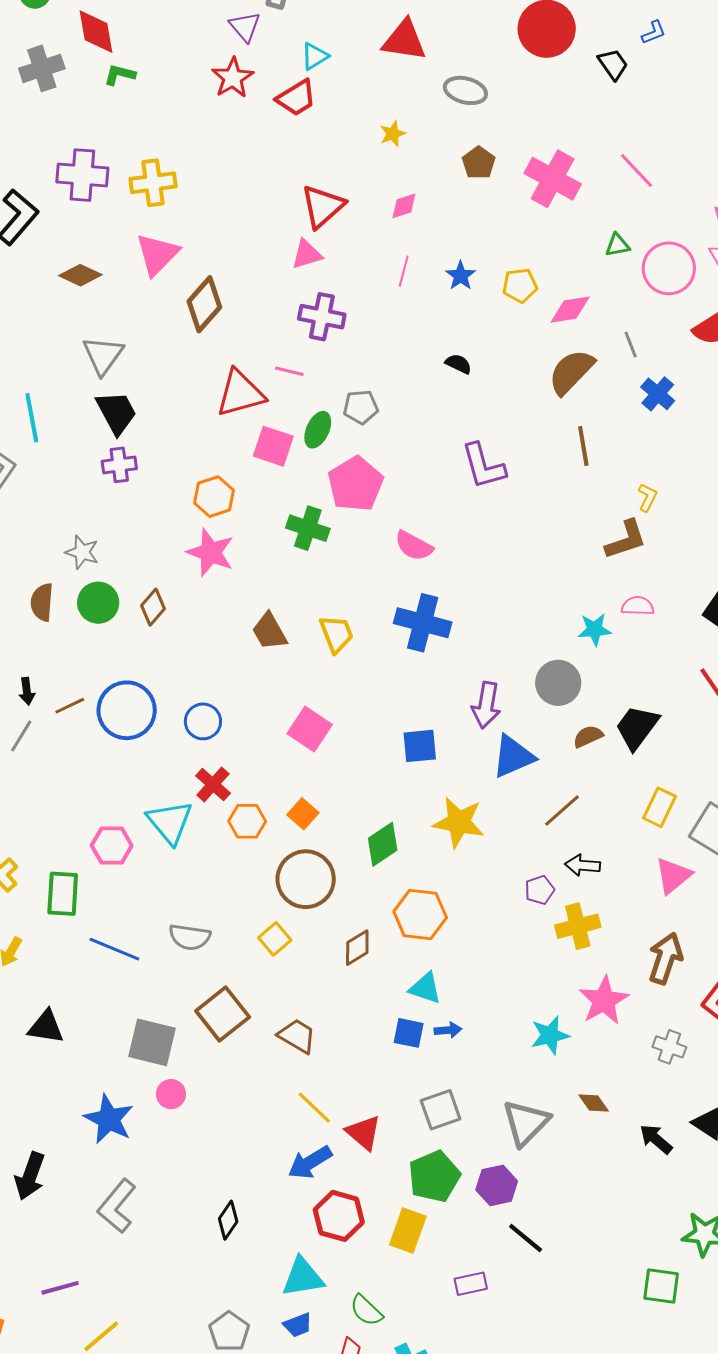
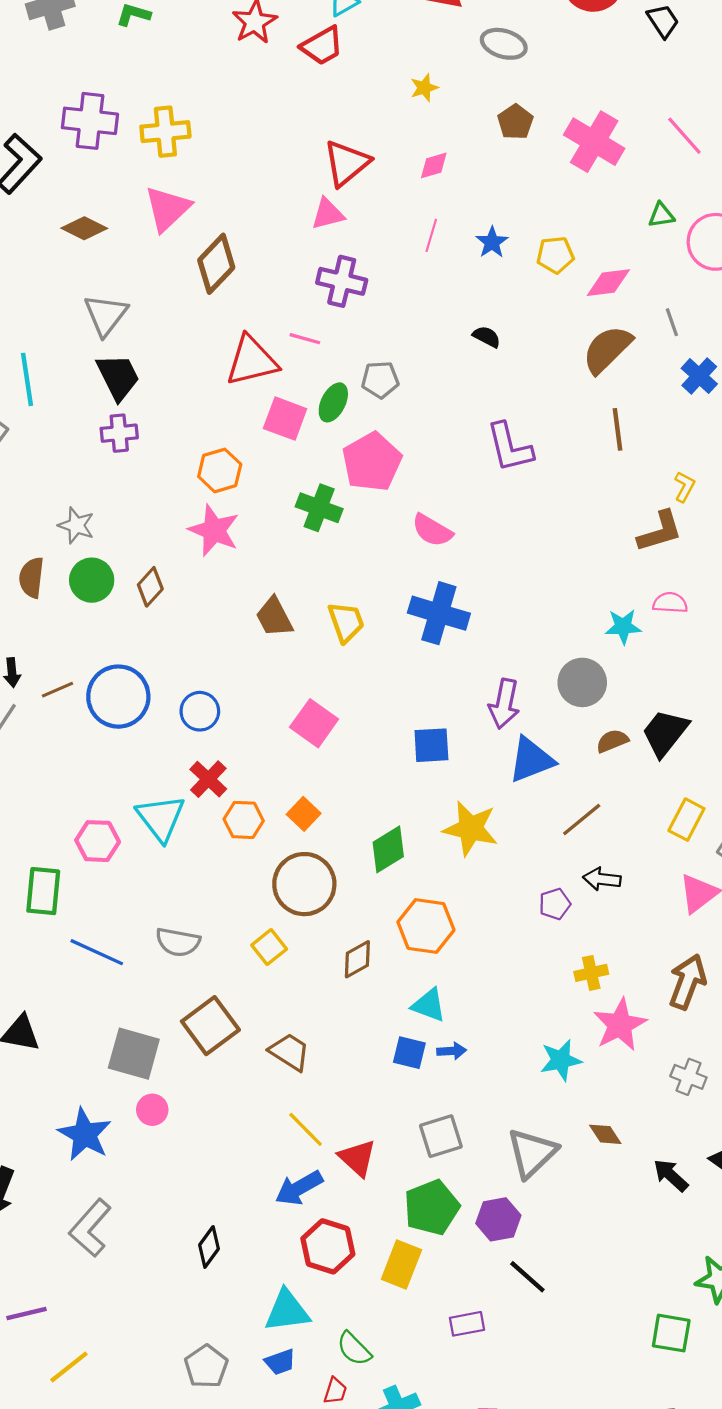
yellow cross: (578, 926) -> (591, 973), moved, size x0.7

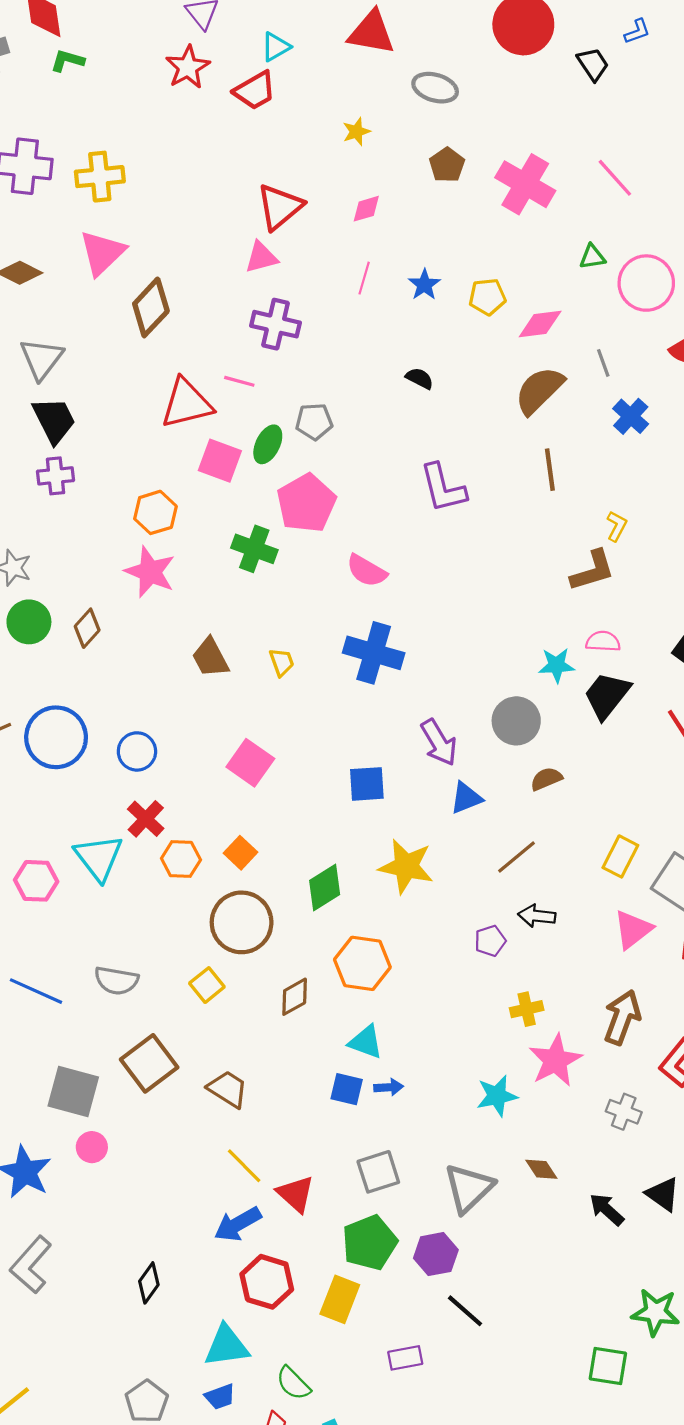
yellow trapezoid: (346, 622) -> (282, 662), size x0.7
purple arrow: (504, 704) -> (439, 742), turned -42
black trapezoid: (665, 733) -> (607, 695), moved
blue triangle: (531, 760) -> (466, 798), size x0.7

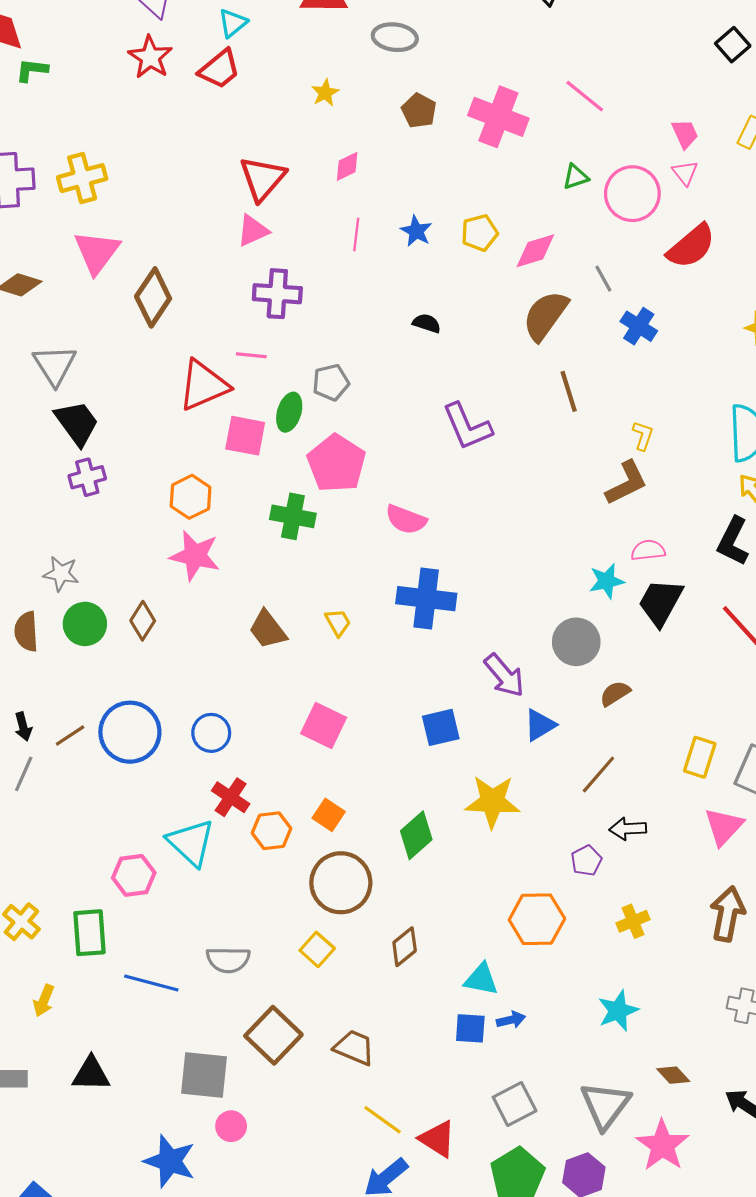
orange hexagon: (362, 963) -> (537, 919), moved
pink star: (555, 1060) -> (662, 1145), moved

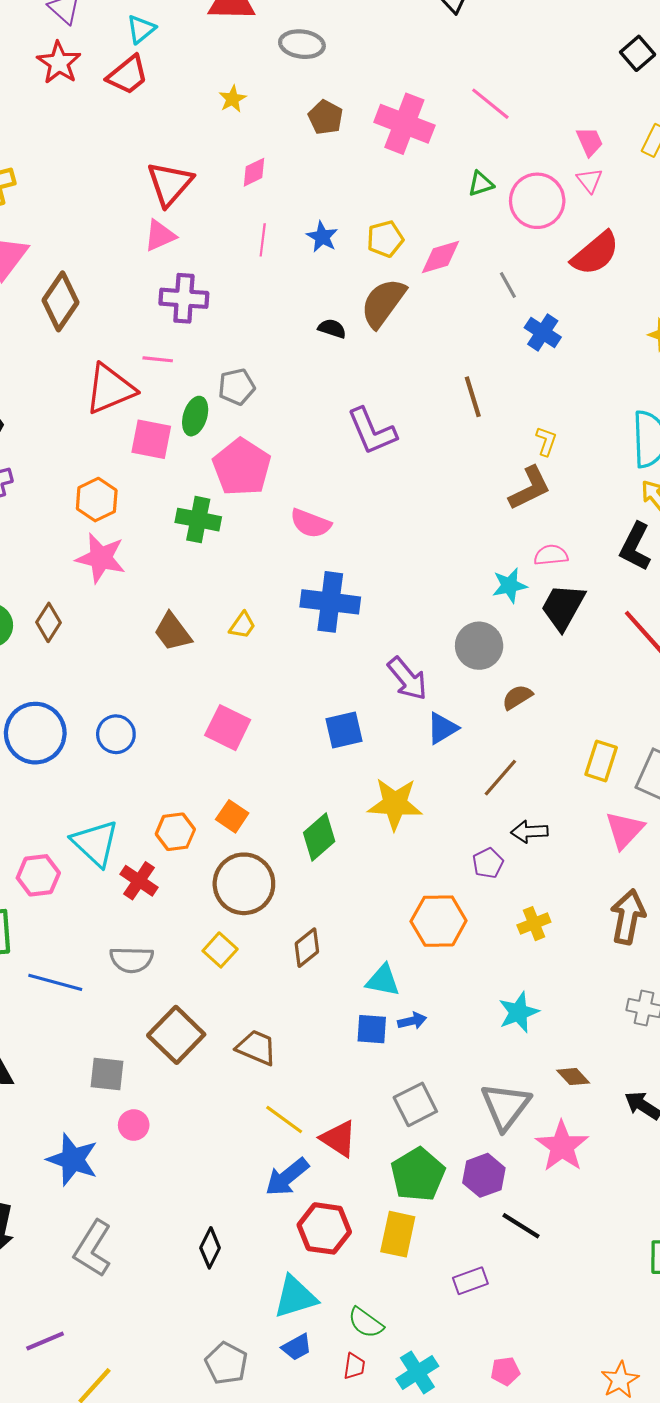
brown semicircle: (545, 316) -> (383, 303), moved
yellow trapezoid: (338, 622) -> (242, 625), turned 64
red cross: (231, 797) -> (139, 881), moved
gray square: (204, 1075) -> (107, 1074), size x0.7

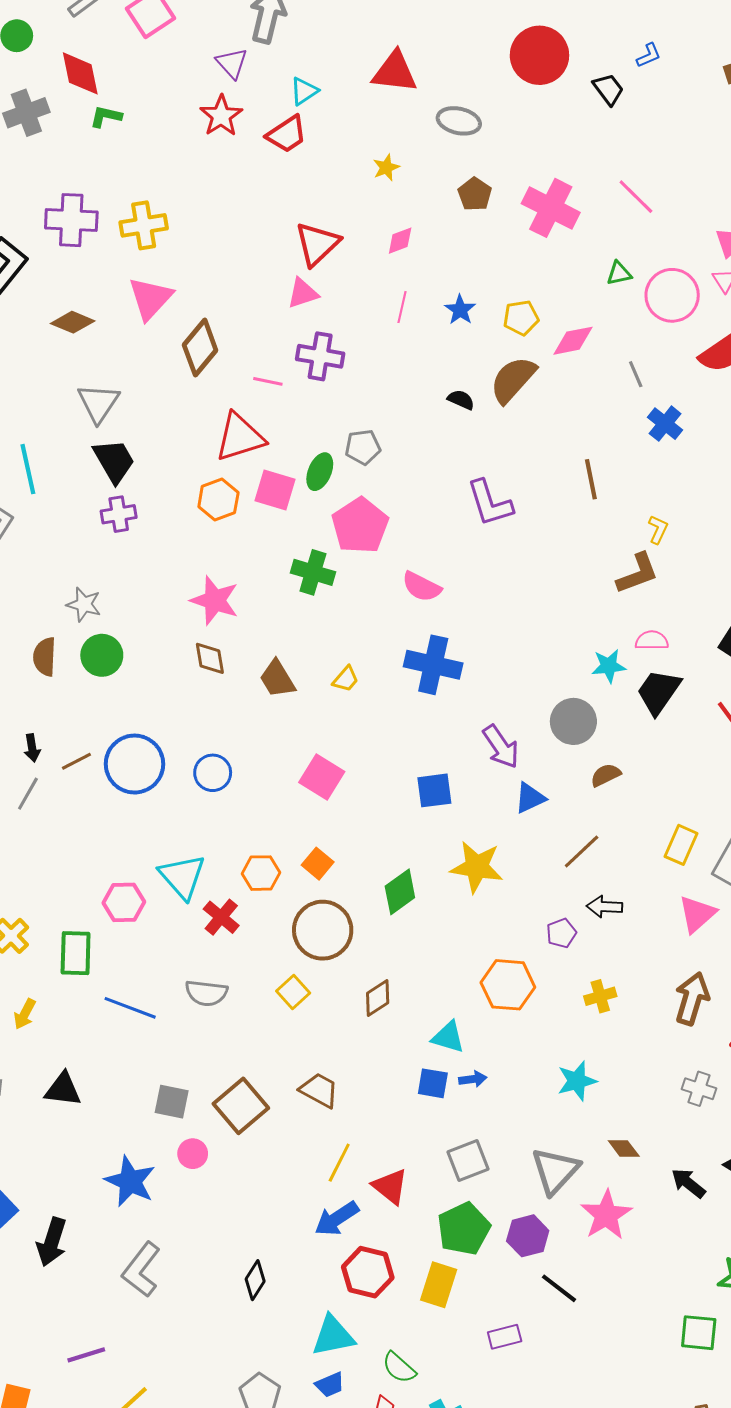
pink line: (158, 359) -> (268, 381), moved
orange hexagon: (97, 500) -> (218, 500), moved
brown diamond: (48, 622) -> (210, 658), moved, turned -48
brown square: (176, 1035) -> (241, 1106), moved
yellow line: (284, 1119) -> (339, 1163), turned 75

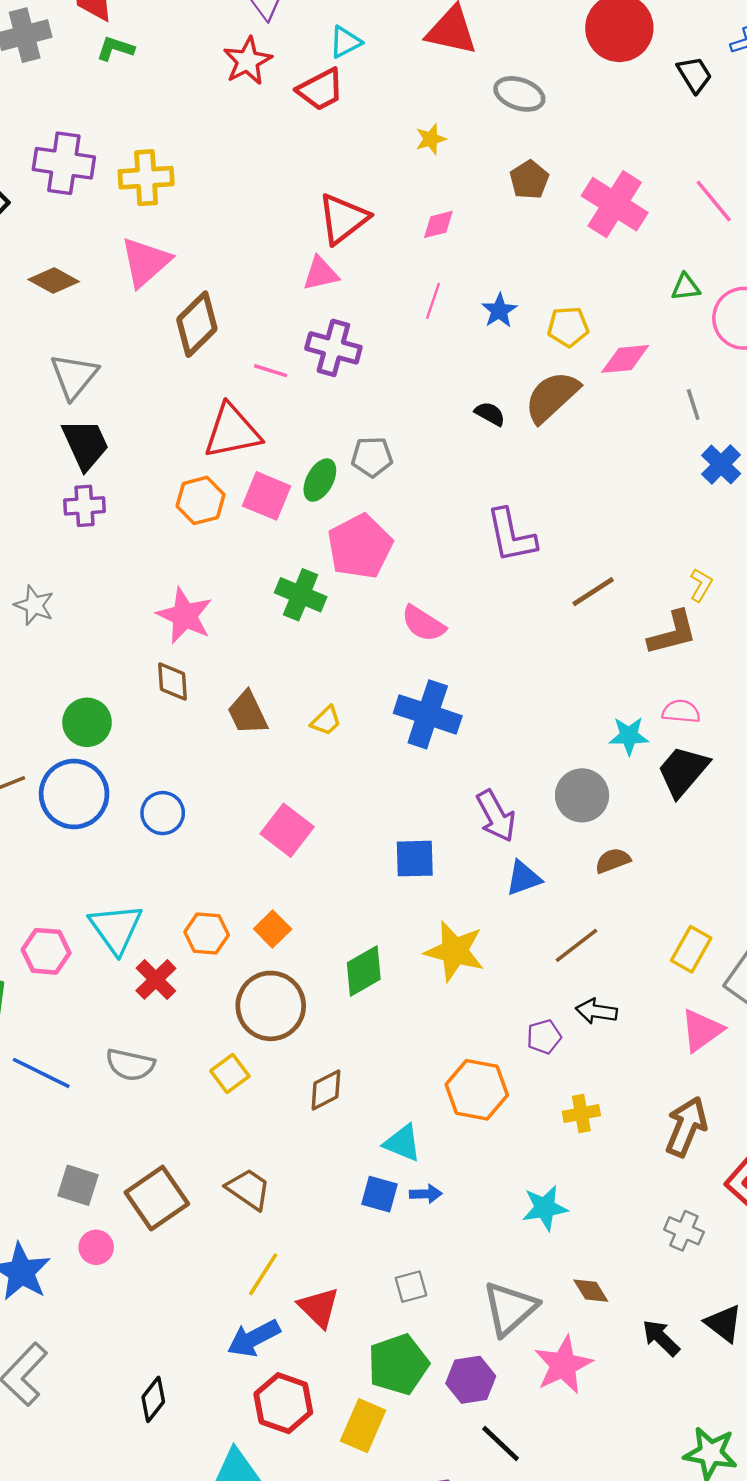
brown line: (591, 479) -> (593, 592), moved, turned 63
green circle: (102, 655) -> (87, 722), moved
gray square: (468, 1161) -> (411, 1287), size x0.7

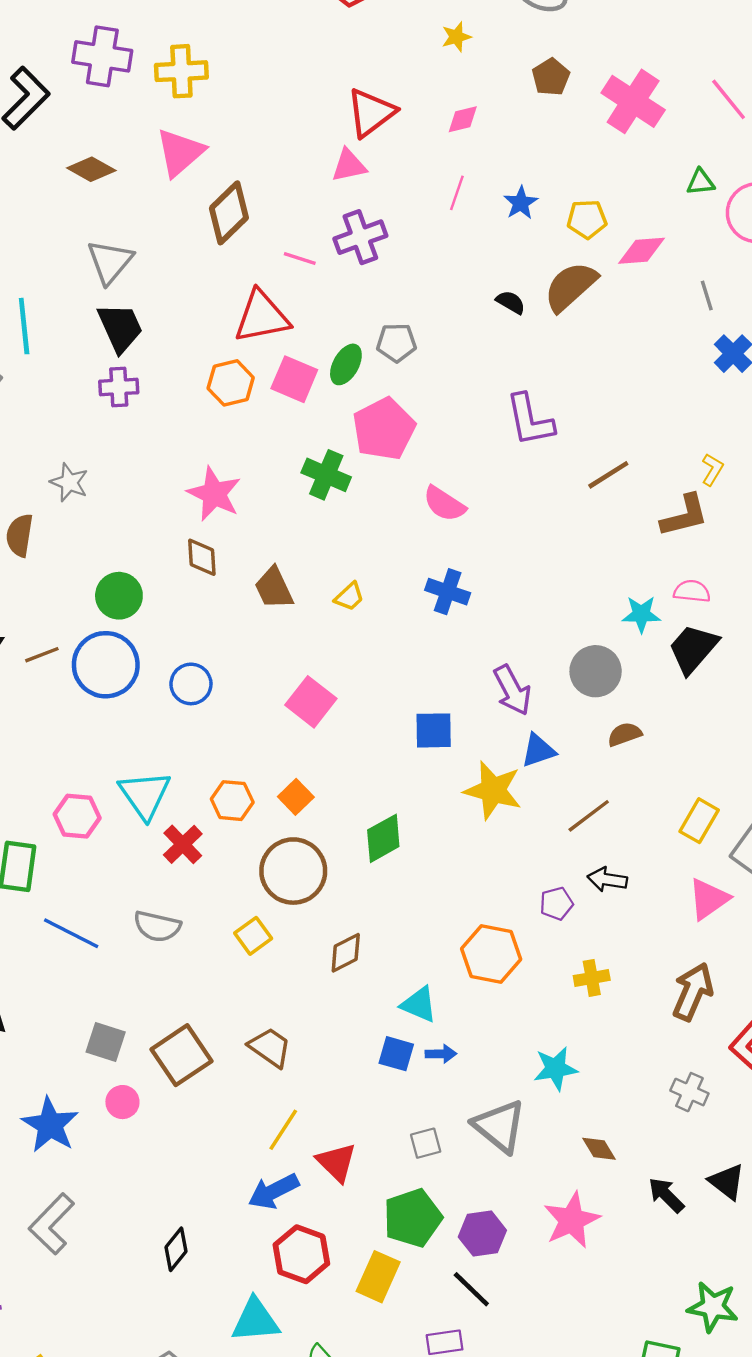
purple cross: (333, 348) -> (360, 237), turned -36
blue cross: (428, 714) -> (448, 592), size x0.7
yellow star: (455, 951) -> (493, 790), moved
gray triangle: (510, 1308) -> (499, 1126), moved, turned -40
black line: (501, 1444) -> (471, 1289), moved

